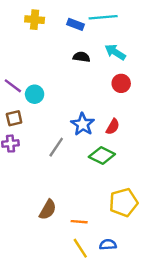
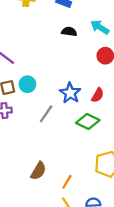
cyan circle: (35, 94) -> (27, 84), moved
orange line: (79, 222) -> (67, 182), turned -64

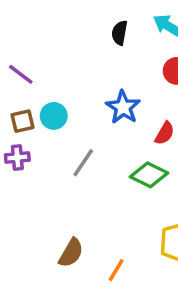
black semicircle: (69, 32) -> (120, 33), turned -88
blue star: (70, 93) -> (123, 107), moved

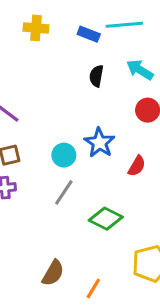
cyan circle: (54, 116) -> (64, 155), moved
green diamond: (149, 175) -> (106, 219), moved

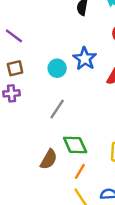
gray line: (64, 192) -> (57, 109), moved
green diamond: (106, 219) -> (75, 145), moved, turned 40

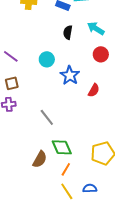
cyan circle: (57, 68) -> (47, 59), moved
gray line: (57, 109) -> (47, 117), turned -72

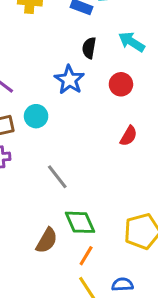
red circle: (101, 54) -> (121, 84), moved
cyan circle: (47, 59) -> (36, 116), moved
blue star: (70, 75) -> (69, 80), moved

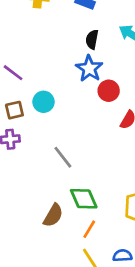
blue star: (69, 80) -> (89, 69), moved
red circle: (121, 84) -> (109, 91), moved

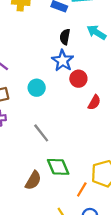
cyan circle: (44, 102) -> (37, 88), moved
orange line: (89, 229) -> (82, 189), moved

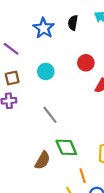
blue star: (63, 61) -> (44, 28), moved
orange line: (82, 189) -> (83, 176), moved, turned -48

